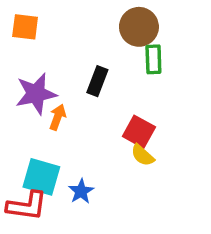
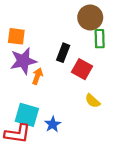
orange square: (25, 27) -> (16, 36), moved
red square: (139, 132) -> (82, 69), moved

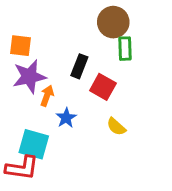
blue star: (53, 124) -> (66, 118), moved

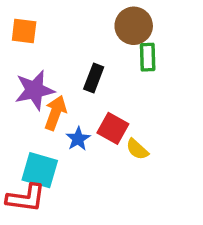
orange square: (20, 46) -> (24, 31), moved
red square: (103, 87) -> (113, 128), moved
orange arrow: (47, 96) -> (55, 113), size x1.4

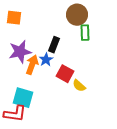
blue star: (78, 139) -> (46, 60), moved

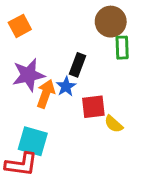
orange square: (14, 18) -> (20, 26), turned -35
red square: (65, 74) -> (93, 107), turned -36

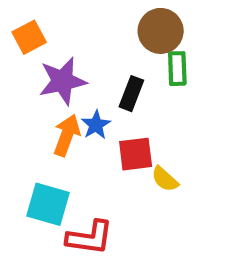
black rectangle: (78, 65) -> (131, 94), moved
purple star: (28, 75) -> (63, 81), moved
red L-shape: (21, 164) -> (90, 238), moved

